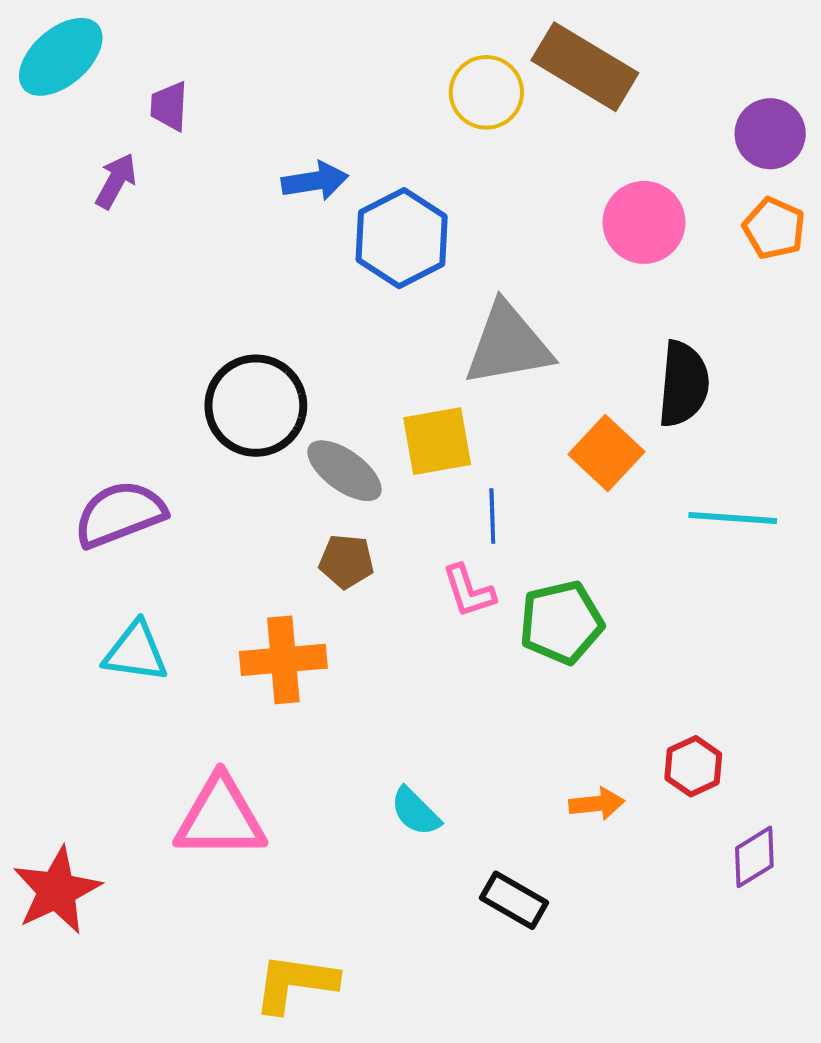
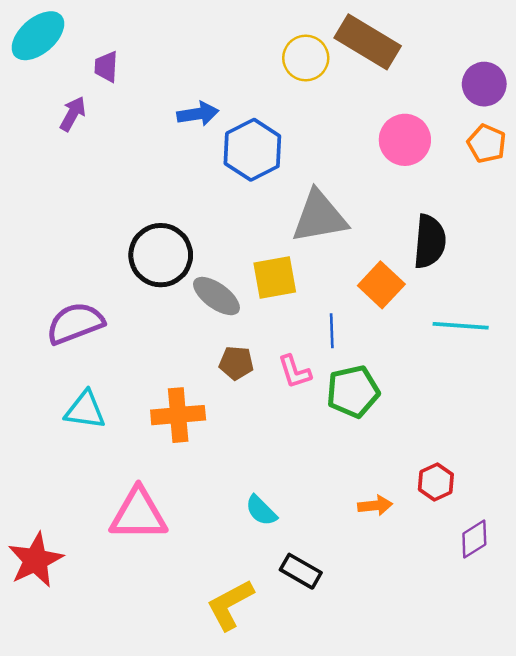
blue line: (492, 516) -> (332, 331), moved
brown pentagon: (346, 561) -> (236, 363), moved
black rectangle: (514, 900) -> (301, 571), moved
yellow L-shape: (295, 983) -> (230, 605), moved, turned -36

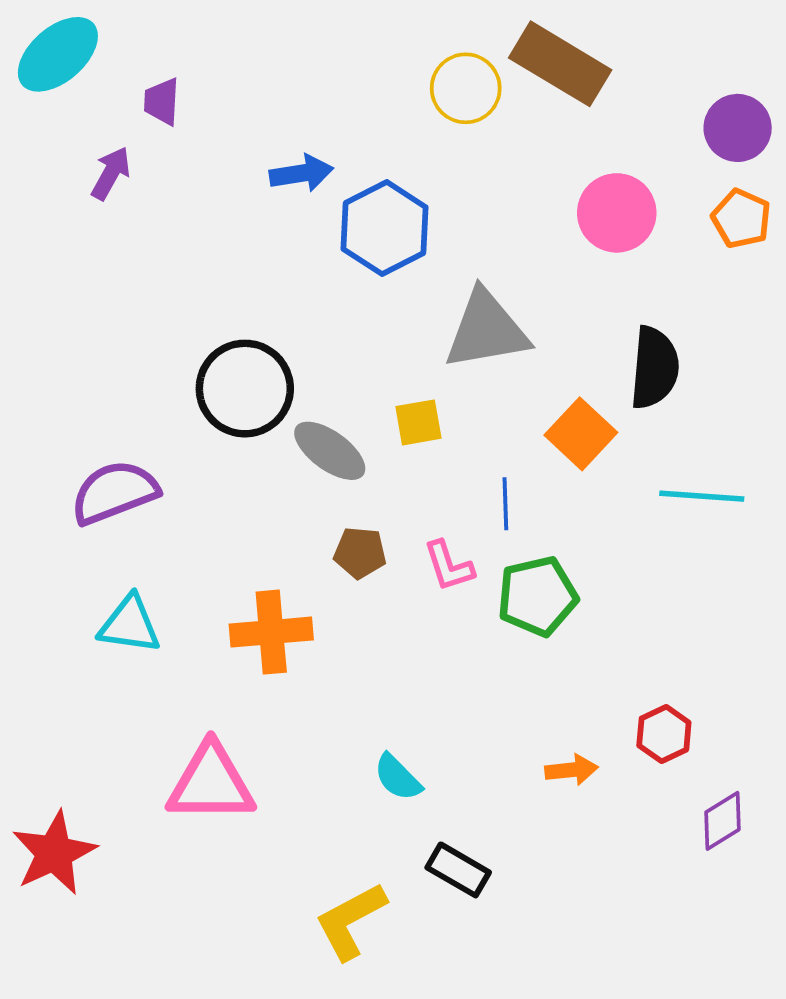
yellow square: (275, 277) -> (418, 422), size x0.7

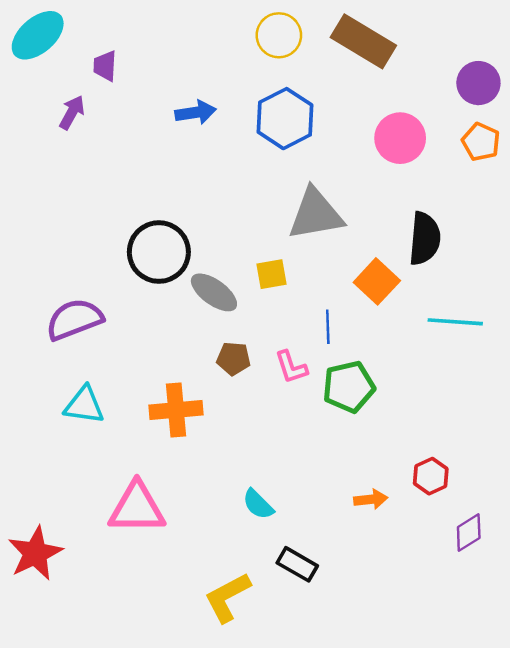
yellow circle: (466, 88) -> (279, 35), moved
blue hexagon: (385, 228) -> (285, 119), moved

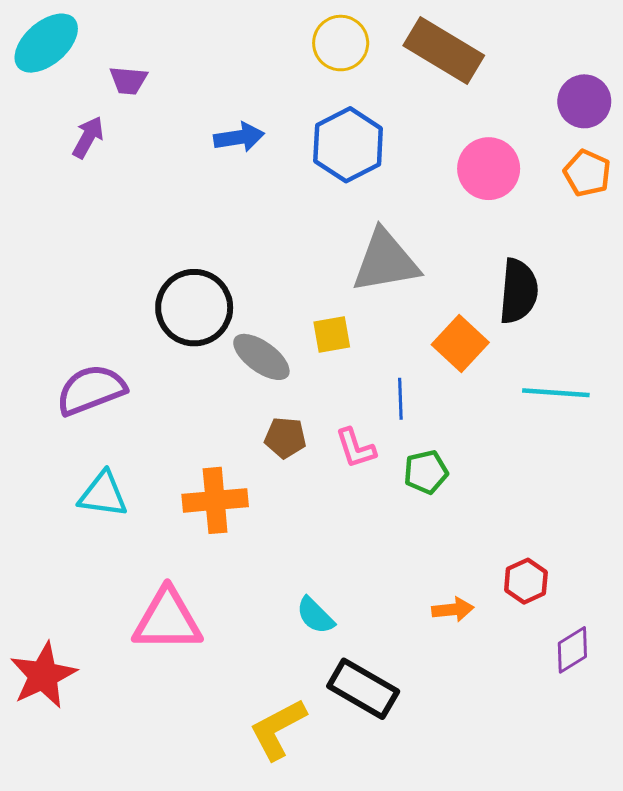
purple trapezoid: (105, 66) -> (128, 80), turned -88
green pentagon: (349, 387) -> (426, 472), size x0.7
black rectangle: (297, 564) -> (363, 689), size x1.4

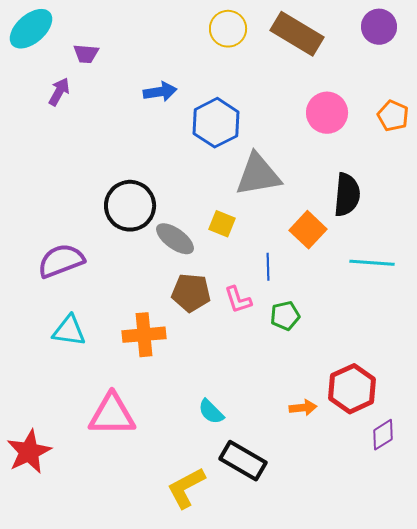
purple circle: (584, 101) -> (379, 27), moved
blue hexagon: (348, 145) -> (216, 123), moved
yellow square: (332, 335) -> (222, 224), turned 32
brown pentagon: (285, 438) -> (191, 293), size x1.4
red hexagon: (526, 581) -> (352, 389), size x1.6

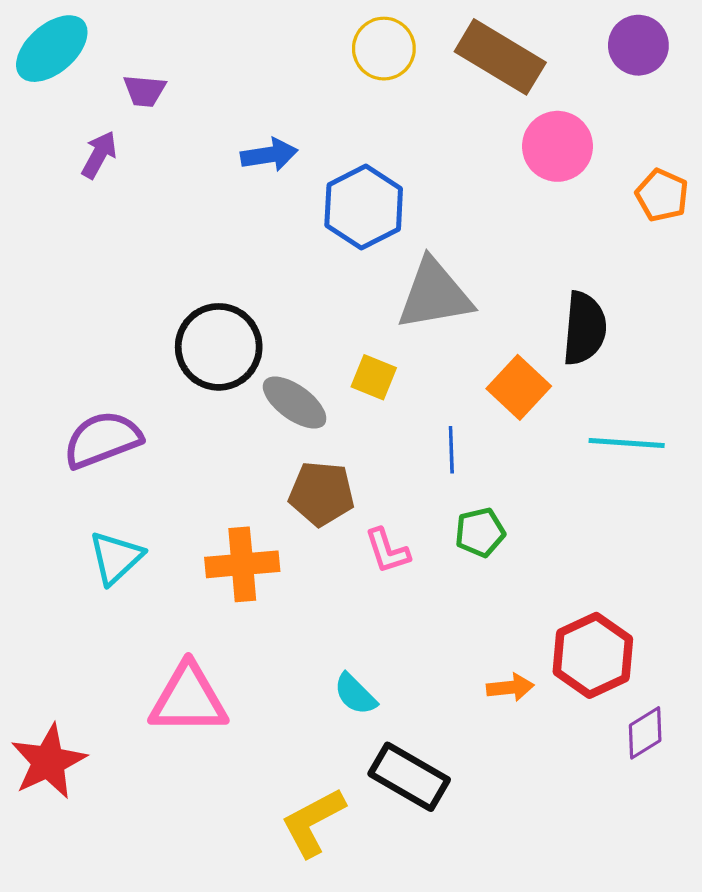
pink circle: (327, 113) -> (557, 146), moved
pink L-shape: (238, 300) -> (387, 551), moved
cyan triangle: (69, 331) -> (116, 558), turned -51

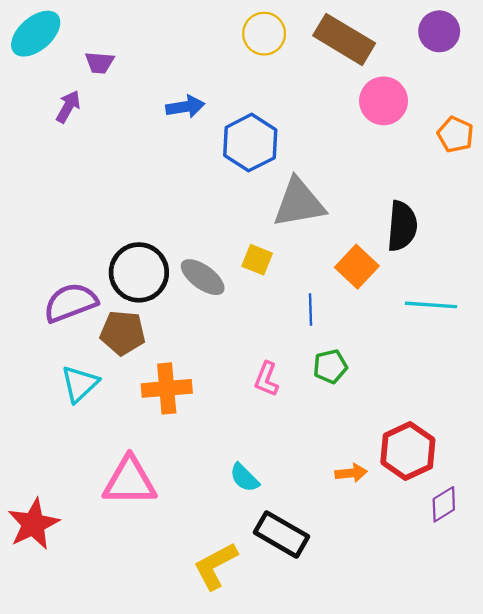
black circle: (219, 347) -> (139, 272), moved
brown pentagon: (322, 494) -> (123, 333), moved
pink L-shape: (387, 551) -> (266, 379), turned 40

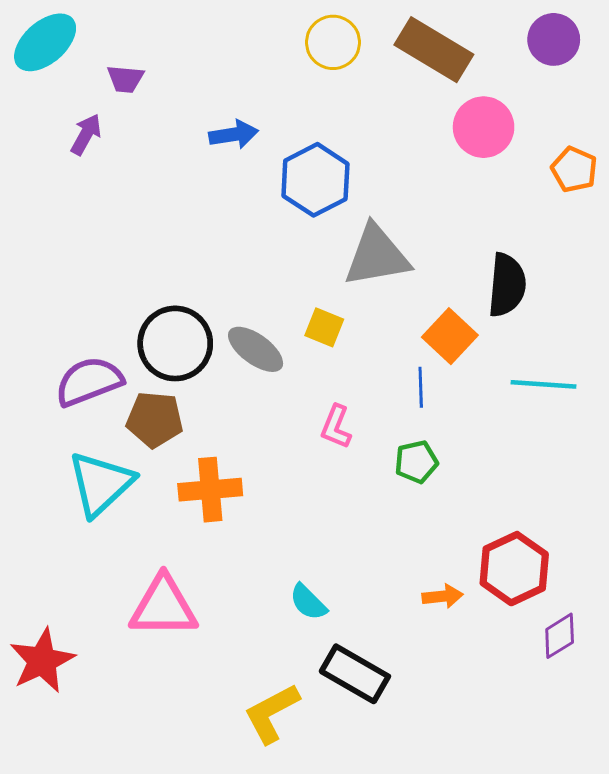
blue line: (310, 310) -> (421, 387), moved
pink L-shape: (266, 379) -> (336, 427), moved
cyan triangle: (80, 384) -> (101, 484), size x1.4

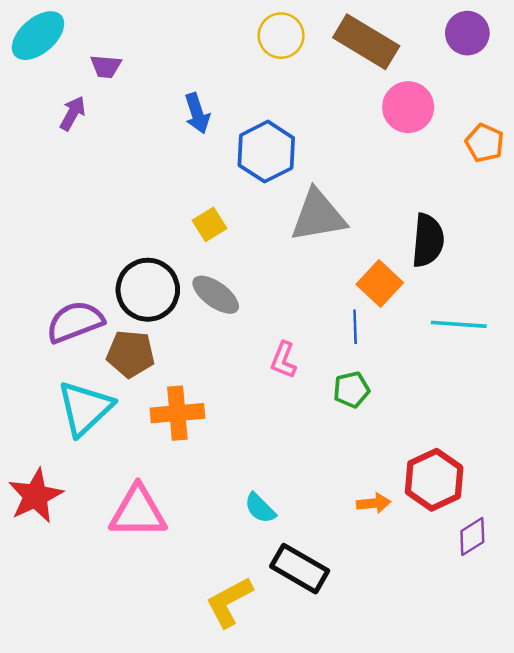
blue arrow: (234, 134) -> (197, 113), turned 81
yellow square: (324, 327) -> (209, 224), moved, turned 36
red star: (42, 661) -> (36, 496), moved

